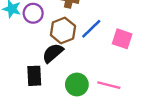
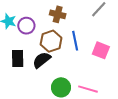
blue line: (91, 29) -> (75, 41), turned -60
black rectangle: (34, 76) -> (18, 58), moved

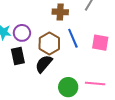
brown cross: (58, 14) -> (60, 12), moved
black rectangle: (18, 58) -> (18, 56), moved

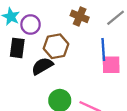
blue line: (73, 38) -> (103, 49), moved
pink square: (100, 43) -> (111, 65), turned -30

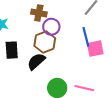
brown cross: (80, 16) -> (39, 13), moved
purple circle: (31, 25) -> (51, 27), moved

